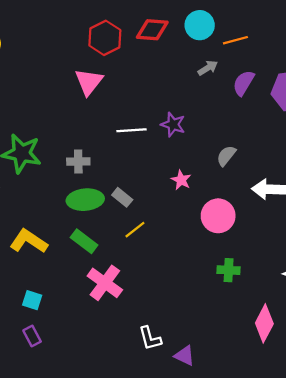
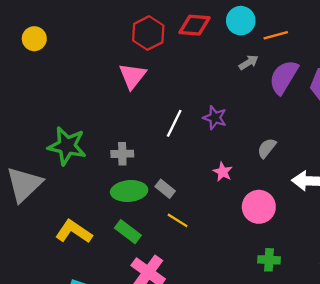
purple semicircle: (244, 83) -> (284, 77), size x1.4
white line: (131, 130) -> (174, 123), turned -60
yellow line: (135, 230) -> (178, 220), turned 70

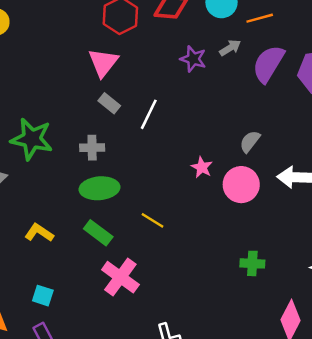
purple star: (215, 118) -> (193, 59), moved
gray rectangle: (165, 189) -> (109, 103), moved
pink circle: (259, 207) -> (241, 185), moved
yellow L-shape: (74, 232) -> (39, 233), size x0.7

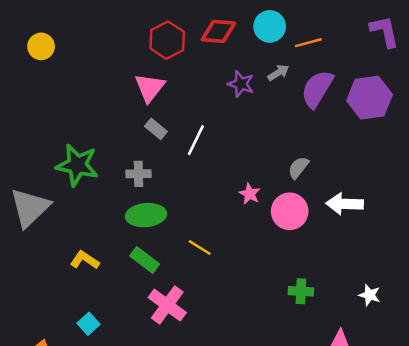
cyan square: (43, 296) -> (89, 324), turned 30

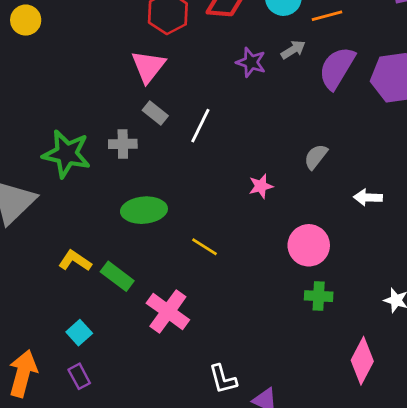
gray cross: (138, 174) -> (123, 144), moved
pink star: (250, 194) -> (261, 186), turned 30
white arrow: (345, 204) -> (368, 197), size x0.7
pink circle: (290, 211) -> (309, 245), moved
green rectangle: (145, 260) -> (117, 276), moved

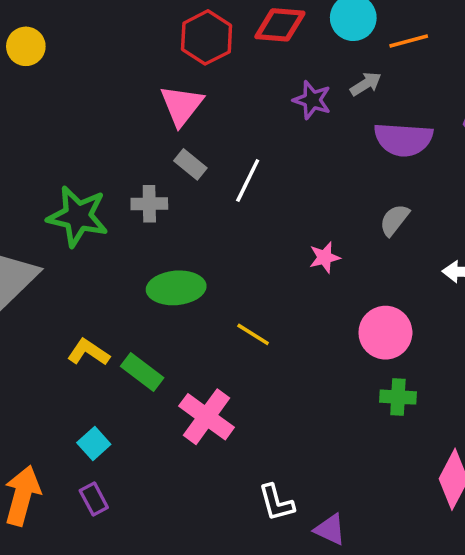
purple semicircle: (337, 68) -> (403, 139), moved, turned -117

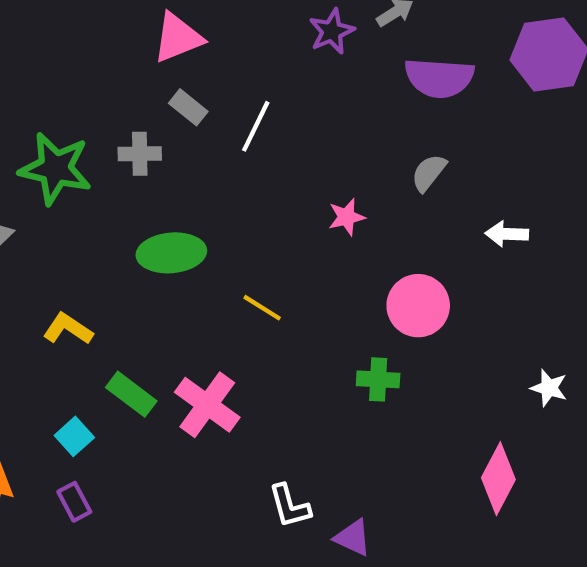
purple star: (312, 100) -> (332, 31), turned 30
pink triangle: (181, 105) -> (178, 38), turned 30
green rectangle: (142, 372) -> (131, 394), moved
green cross: (398, 397) -> (378, 379), moved

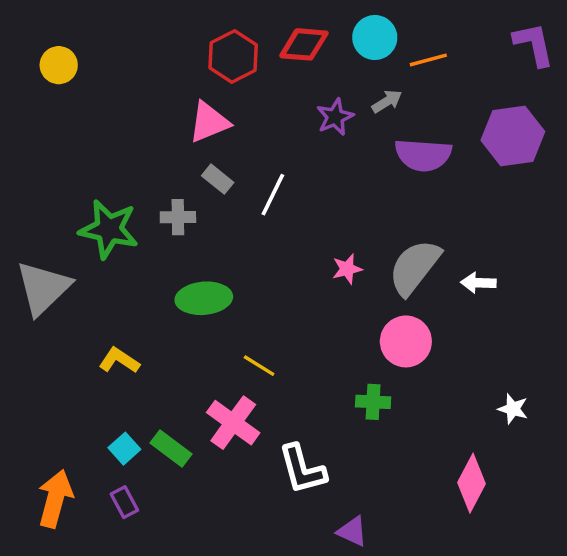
gray semicircle: (429, 173) -> (415, 267), moved, size x1.8
yellow line: (262, 308) -> (259, 366), moved
green rectangle: (131, 394) -> (171, 449), moved
white L-shape: (289, 506) -> (302, 469), moved, size x1.4

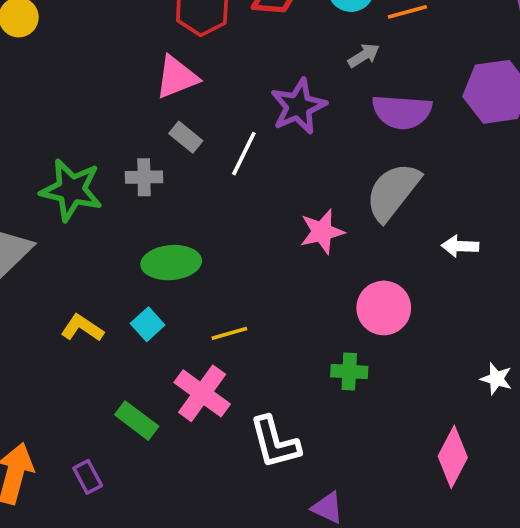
purple star: (335, 117) -> (298, 106), moved, size x1.4
gray semicircle: (415, 267) -> (393, 192), moved
pink star: (347, 269) -> (322, 232), size x1.4
yellow line: (259, 366) -> (229, 333), turned -48
cyan square: (124, 449) -> (148, 324), moved

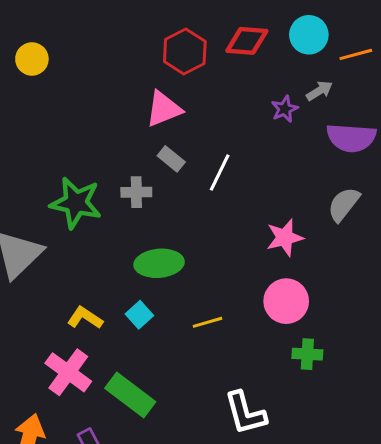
purple star: (298, 106) -> (285, 109), moved, size x0.6
gray semicircle: (393, 192) -> (344, 204), size x0.7
pink circle: (384, 308) -> (286, 301), moved
pink cross: (202, 393) -> (68, 372), moved
green rectangle: (137, 421) -> (130, 395), size x1.4

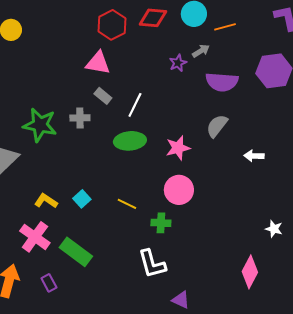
pink triangle: (164, 109) -> (98, 63), turned 32
green ellipse: (159, 263) -> (130, 141), moved
yellow line: (207, 322) -> (127, 204), turned 42
green cross: (307, 354) -> (161, 223), moved

